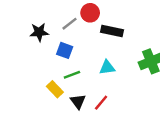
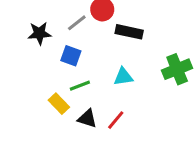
black triangle: (78, 101) -> (87, 119), turned -35

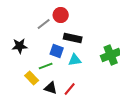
black rectangle: (129, 32) -> (73, 38), moved
black star: (39, 33) -> (20, 46), moved
blue square: (71, 56) -> (57, 51), moved

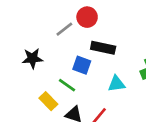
cyan triangle: (75, 60) -> (116, 84), moved
green line: (46, 66) -> (67, 85), turned 56

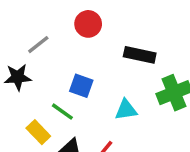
gray line: (64, 29) -> (38, 45), moved
black rectangle: (103, 48) -> (140, 55), moved

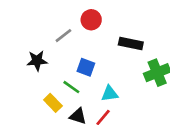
gray line: (38, 45) -> (63, 36), moved
cyan triangle: (126, 110) -> (110, 94), moved

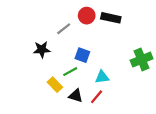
black rectangle: (131, 44) -> (111, 18), moved
green line: (71, 87) -> (70, 72), turned -64

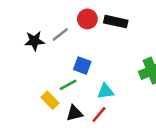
black star: (42, 50) -> (34, 41), moved
black triangle: (76, 96) -> (74, 113), turned -32

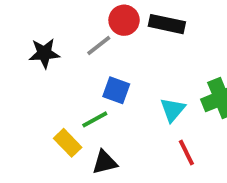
gray line: (60, 34) -> (99, 45), moved
cyan triangle: (105, 91) -> (173, 110), moved, turned -42
red line: (99, 114) -> (186, 152), moved, turned -66

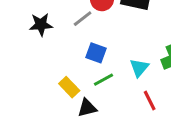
green line: (95, 119) -> (103, 80), moved
yellow rectangle: (68, 143) -> (69, 87), moved

